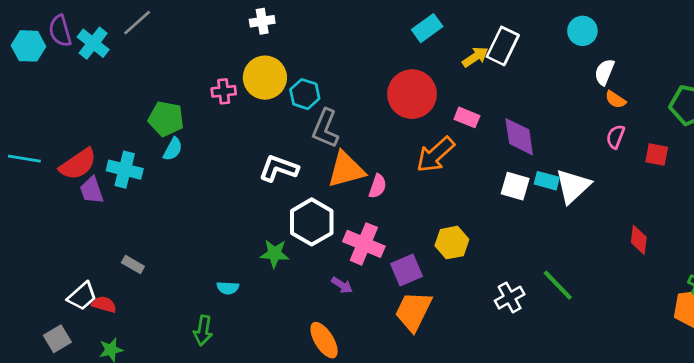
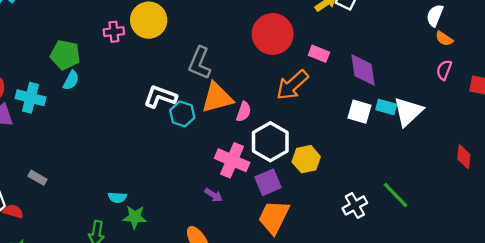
cyan hexagon: (305, 94) -> (182, 114), moved
white hexagon: (312, 222) -> (270, 142), moved
green star: (275, 254) -> (135, 217), moved

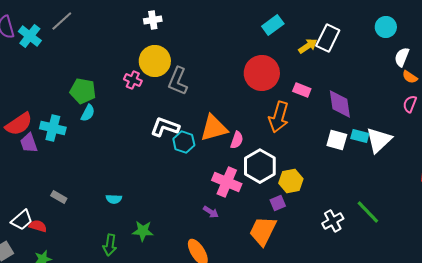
pink cross: (114, 32) -> (133, 80), moved, turned 30
gray L-shape: (200, 63) -> (178, 81), moved
orange arrow: (292, 85) -> (279, 117), turned -32
purple square: (268, 182) -> (278, 203), moved, size x0.7
cyan semicircle: (117, 197) -> (114, 199), moved

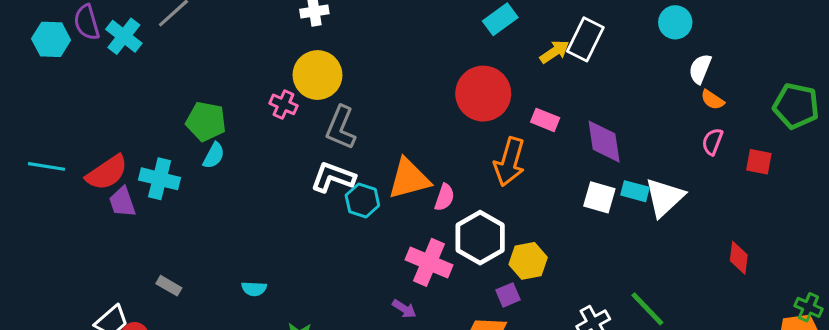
gray L-shape: (178, 81) -> (341, 128), moved

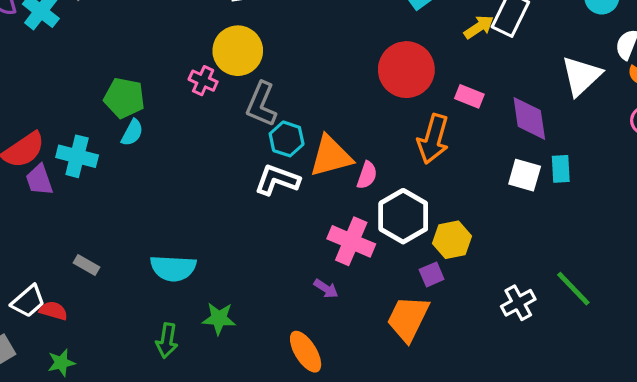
white L-shape: (333, 177) -> (277, 180), moved
cyan rectangle: (635, 191) -> (561, 169), turned 72
white triangle: (664, 197) -> (581, 76), moved
cyan hexagon: (362, 200) -> (287, 139), moved
cyan semicircle: (254, 289) -> (173, 268), size x1.8

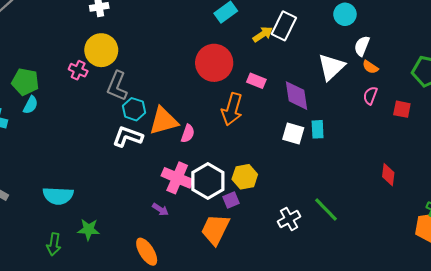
white hexagon: (403, 216) -> (208, 181), moved

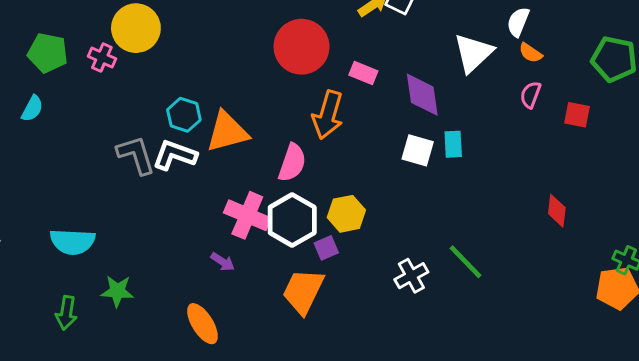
green pentagon: (25, 82) -> (48, 53), moved
gray L-shape: (117, 86) -> (136, 155), moved, turned 140
pink semicircle: (188, 133) -> (292, 163), moved, size x1.4

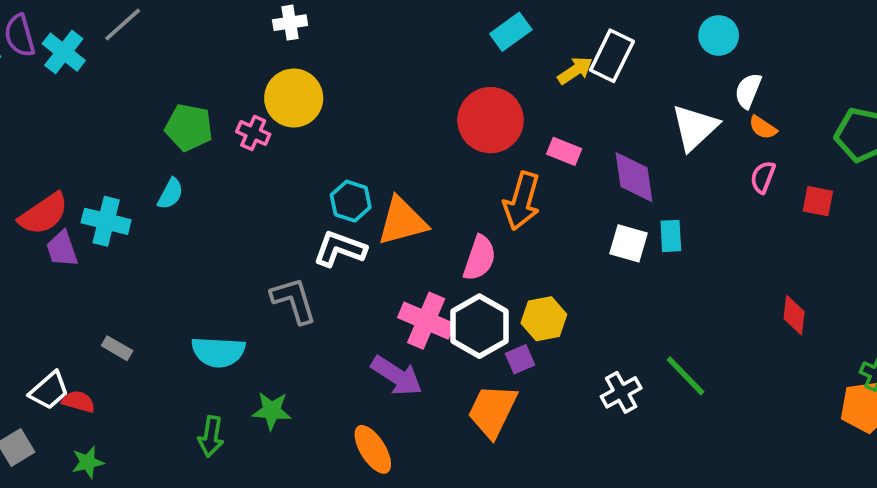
gray L-shape: (136, 155) -> (294, 300), moved
purple arrow: (223, 262) -> (397, 376), size x1.8

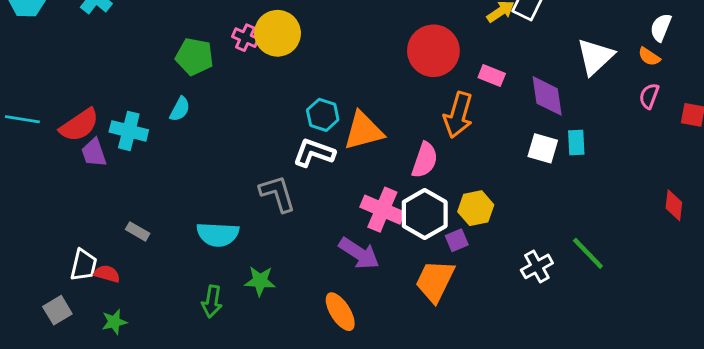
white semicircle: (748, 91) -> (661, 27), moved
pink cross: (253, 133) -> (245, 38), moved
white trapezoid: (49, 391) -> (84, 265), turned -36

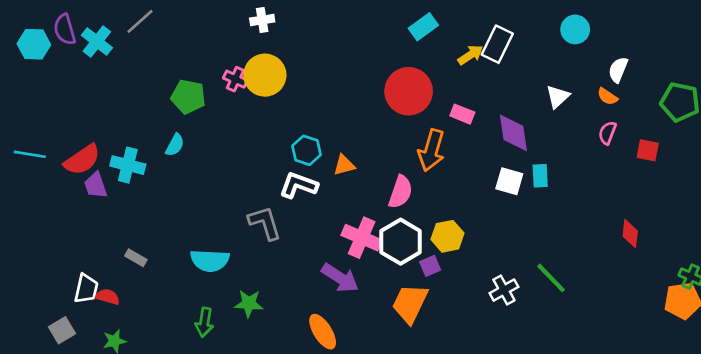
white triangle: (595, 57) -> (558, 97), size x0.7
orange triangle: (363, 131) -> (344, 165), size x0.6

